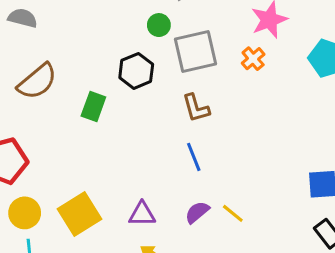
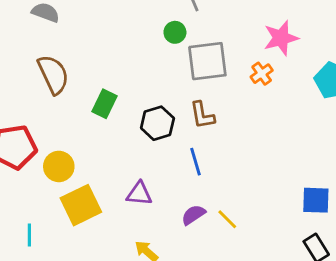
black hexagon: (136, 71) -> (157, 123), moved
brown semicircle: (37, 82) -> (53, 74), turned -81
yellow circle: (25, 213) -> (59, 166), moved
purple triangle: (142, 214) -> (139, 194), moved

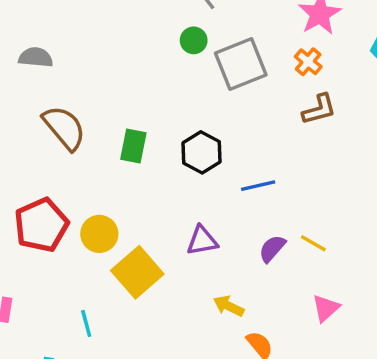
brown L-shape: (202, 115) -> (319, 109), moved, turned -80
blue line: (195, 162) -> (258, 186), turned -72

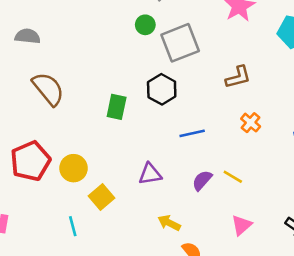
orange cross: (308, 62) -> (251, 123), moved
green rectangle: (133, 146) -> (117, 107), moved
black hexagon: (202, 152) -> (162, 89), moved
yellow square: (137, 272) -> (101, 197), size x0.7
cyan line: (86, 323) -> (73, 226), moved

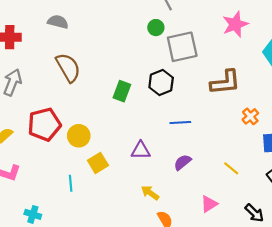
brown L-shape: (238, 77) -> (225, 82), size x1.4
orange cross: (251, 123) -> (250, 116), moved
yellow line: (233, 177) -> (231, 168), moved

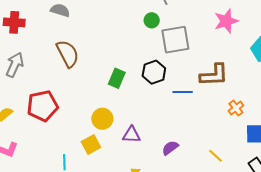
blue line: (180, 123) -> (183, 92), moved
yellow circle: (79, 136) -> (102, 119), moved

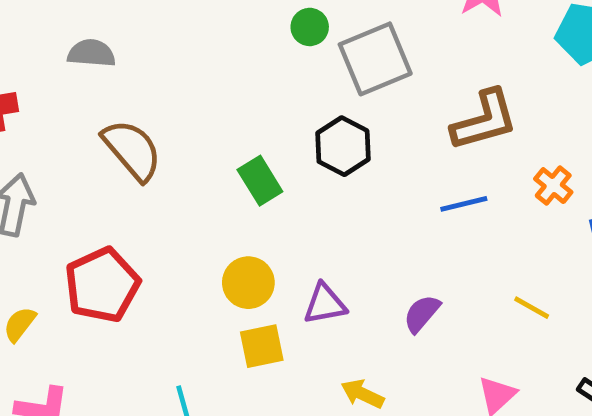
green rectangle: (117, 78) -> (260, 181), turned -42
blue line: (183, 92) -> (464, 204), moved
yellow square: (91, 144) -> (262, 346), moved, turned 30

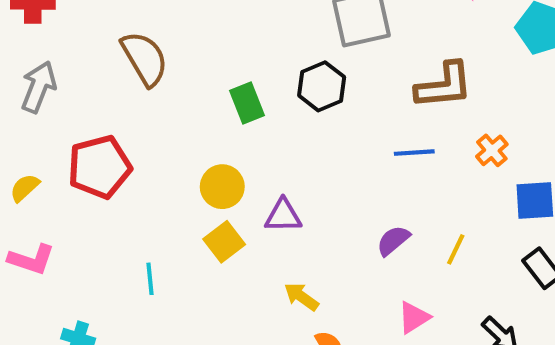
yellow line: (532, 308) -> (456, 249), turned 76
purple semicircle: (422, 314) -> (393, 241), moved
yellow square: (262, 346) -> (224, 242), turned -36

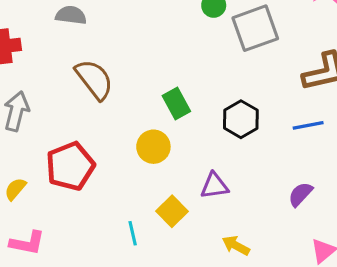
black hexagon: (322, 86) -> (241, 119), moved
yellow circle: (222, 187) -> (153, 147), moved
cyan line: (150, 279) -> (133, 233), moved

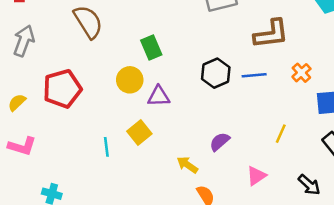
black hexagon: (241, 119) -> (216, 73), moved
purple triangle: (214, 186) -> (159, 96), moved
purple semicircle: (300, 194) -> (220, 142), moved

